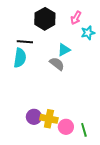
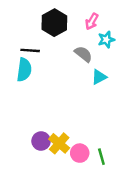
cyan triangle: (64, 50) -> (99, 77), moved
gray semicircle: (57, 64) -> (83, 54), moved
yellow cross: (49, 119) -> (59, 143), turned 30

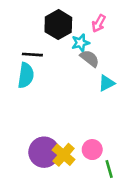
cyan star: (106, 40) -> (80, 43), moved
purple circle: (41, 141) -> (44, 152), size x1.5
pink circle: (80, 153) -> (92, 150), moved

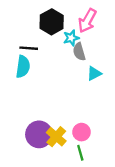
pink arrow: (99, 23) -> (87, 21), size x1.5
gray semicircle: (90, 58) -> (79, 52), turned -144
green line: (109, 169) -> (80, 153), moved

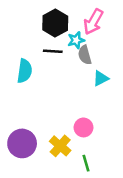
black line: (29, 48) -> (53, 51), moved
pink circle: (82, 132) -> (84, 127), moved
purple circle: (39, 134) -> (22, 143), moved

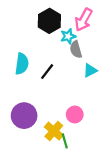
black line: (53, 51) -> (47, 72), moved, turned -56
purple circle: (22, 143) -> (24, 116), moved
green line: (86, 163) -> (65, 141), moved

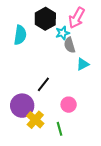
cyan semicircle: (22, 64) -> (20, 35), moved
black line: (47, 72) -> (43, 84), moved
yellow cross: (54, 131) -> (35, 120), moved

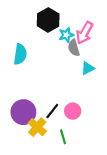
pink arrow: (77, 18) -> (84, 33), moved
cyan semicircle: (20, 35) -> (20, 54), moved
black line: (43, 84) -> (52, 111), moved

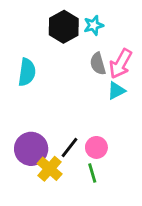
pink arrow: (84, 33) -> (121, 64), moved
cyan star: (66, 35) -> (94, 25), moved
green line: (63, 137) -> (92, 173), moved

